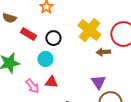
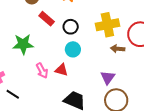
yellow cross: (89, 30) -> (107, 25), turned 30
cyan circle: (45, 59) -> (73, 49), moved

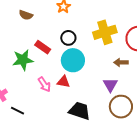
red rectangle: (47, 19) -> (43, 47), moved
cyan circle: (73, 49) -> (73, 60), size x1.5
brown arrow: (118, 49) -> (121, 62), moved

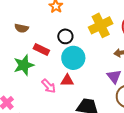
brown semicircle: (26, 15) -> (22, 28), moved

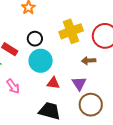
red triangle: (67, 80) -> (53, 83), moved

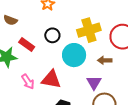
cyan circle: (41, 61) -> (74, 55), moved
red triangle: (53, 83) -> (51, 79), moved, size x1.5

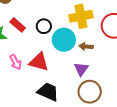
black circle: (52, 35) -> (44, 26), moved
brown arrow: (105, 60) -> (86, 46), moved

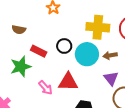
yellow cross: (81, 16) -> (98, 27), turned 30

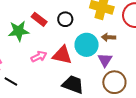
cyan circle: (87, 54) -> (87, 45), moved
pink arrow: (46, 88) -> (39, 56), turned -84

